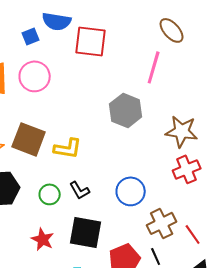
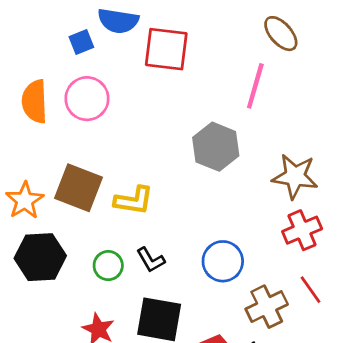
red line: (193, 234) -> (311, 290), moved

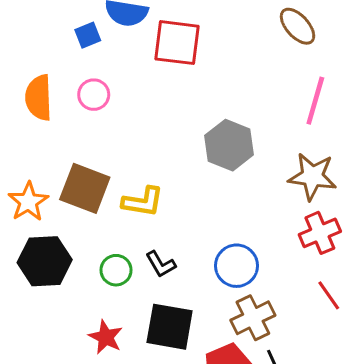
pink line: (255, 86) -> (315, 101), moved
pink circle: (87, 99) -> (94, 95), size x0.7
brown cross: (267, 307) -> (253, 318), moved

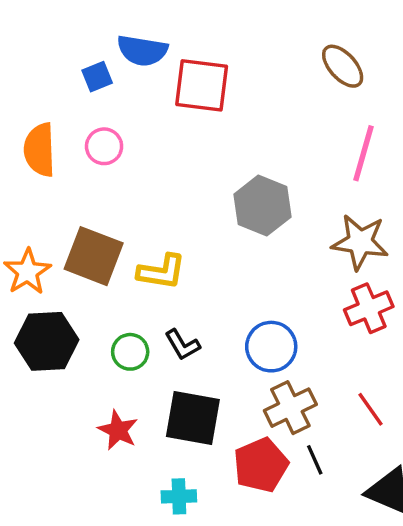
red line: (329, 295) -> (371, 409), moved

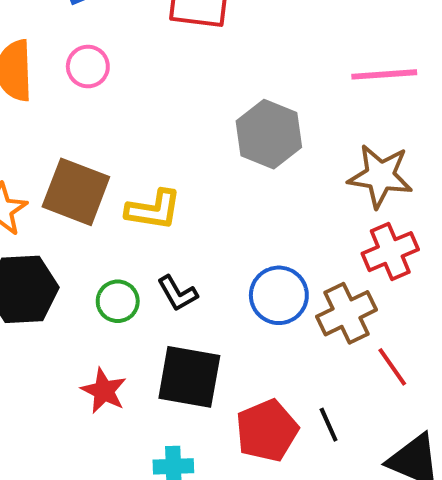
pink line: (364, 153) -> (384, 74), turned 70
brown cross: (290, 408) -> (346, 313), moved

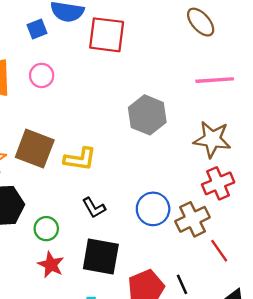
green circle: (118, 301) -> (46, 229), moved

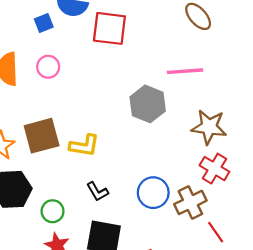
pink line: (215, 80) -> (185, 71), moved
brown square: (35, 149) -> (42, 136), turned -36
red cross: (218, 183) -> (214, 169), turned -36

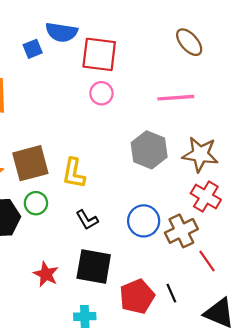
pink circle: (48, 67) -> (101, 93), moved
gray hexagon: (148, 104) -> (149, 150), moved
yellow L-shape: (84, 146) -> (74, 173), turned 92
green circle: (53, 211) -> (36, 203), moved

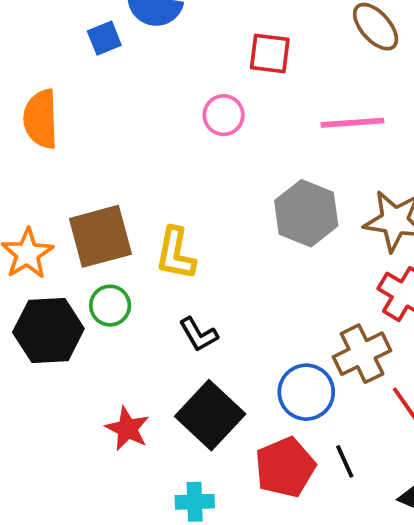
red square: (99, 54) -> (270, 54), moved, size x0.7
blue circle: (144, 221) -> (306, 392), moved
black square: (94, 266) -> (210, 415), turned 33

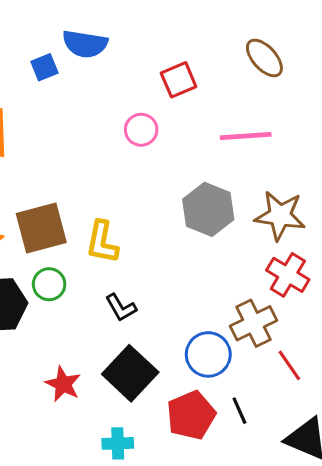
red square: (270, 54) -> (179, 80), turned -30

